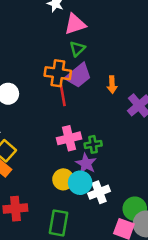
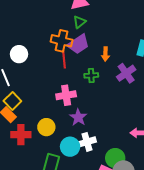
green cross: (93, 144) -> (91, 75), moved
yellow circle: (63, 179) -> (46, 127), moved
cyan circle: (80, 183) -> (70, 147), moved
red cross: (15, 209) -> (21, 135), moved

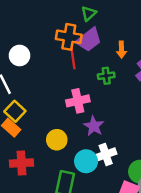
red cross: (21, 135) -> (21, 163), moved

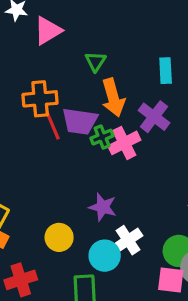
green triangle: (89, 13) -> (96, 62), moved
purple trapezoid: (89, 40) -> (80, 121), moved, turned 60
orange arrow: (121, 50) -> (113, 98), size x1.6
pink cross: (78, 101) -> (124, 143), moved

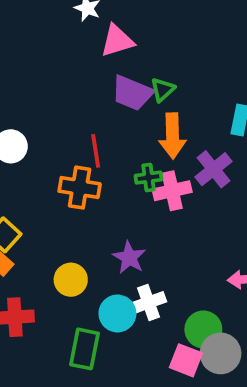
orange cross: (40, 99) -> (80, 188), moved
purple trapezoid: (80, 121) -> (132, 93), moved

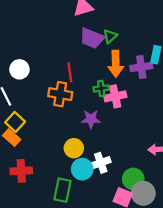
purple cross: (214, 169) -> (141, 67), moved, turned 30
purple star: (129, 258) -> (91, 119), moved, turned -30
yellow circle: (71, 280) -> (74, 148), moved

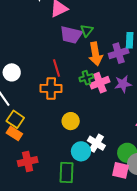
purple star: (91, 119) -> (123, 84), moved
yellow circle: (74, 148) -> (71, 121), moved
white cross: (101, 163) -> (96, 143), turned -30

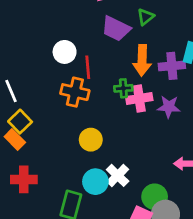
green triangle: (87, 31) -> (146, 17), moved
white circle: (12, 72) -> (65, 52), moved

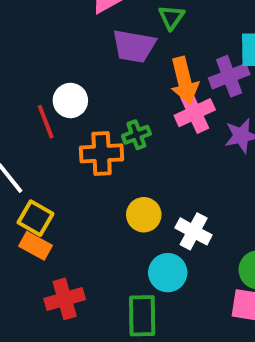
red line: (88, 67) -> (46, 122), moved
green cross: (123, 88) -> (136, 135), moved
pink cross: (139, 99) -> (195, 113), moved
white cross: (118, 175) -> (194, 231), moved

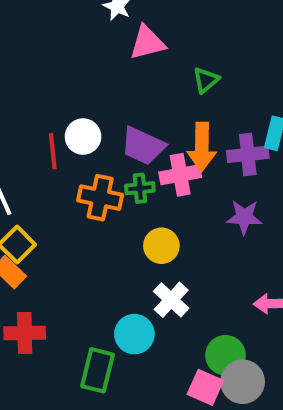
purple trapezoid: (134, 46) -> (143, 146), moved
pink cross: (195, 113) -> (180, 175), moved
yellow circle: (144, 215) -> (161, 246), moved

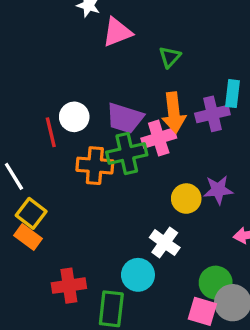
green cross: (140, 188) -> (127, 153), size x1.6
purple star: (244, 217) -> (218, 190), moved
yellow circle: (161, 246) -> (186, 199), moved
red cross: (25, 333) -> (69, 286), moved

